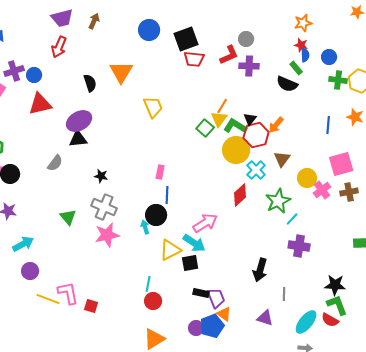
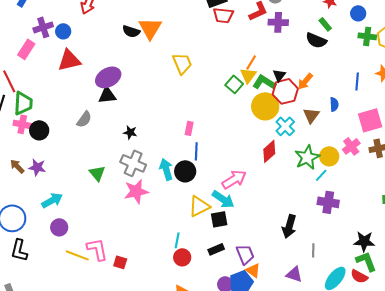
blue semicircle: (305, 55) -> (334, 104), moved
black semicircle: (90, 83) -> (131, 31), moved, turned 126
yellow circle: (307, 178) -> (329, 156), moved
cyan arrow: (145, 227) -> (166, 169), moved, size x1.5
black rectangle: (201, 293) -> (216, 249), moved, turned -35

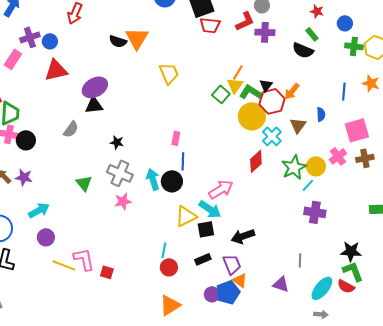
pink star: (136, 191) -> (123, 201), size x0.7
black arrow: (289, 226) -> (243, 236), moved, turned 55

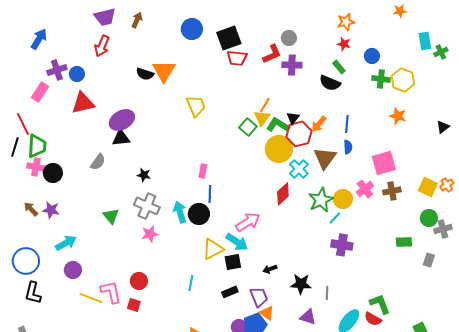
blue line: (344, 91) -> (347, 124), moved
brown triangle: (298, 125) -> (325, 158), size x1.4
black arrow: (243, 236) -> (270, 269), size x0.6
black star: (351, 251) -> (301, 284), moved
red circle: (169, 267) -> (139, 281), moved

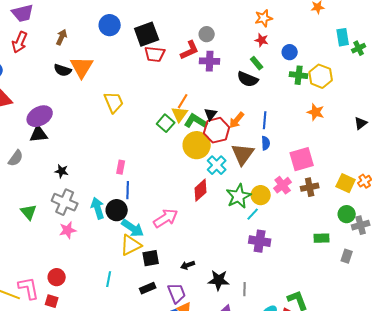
brown arrow: (137, 20) -> (62, 37), moved
cyan arrow: (237, 242) -> (133, 228), moved

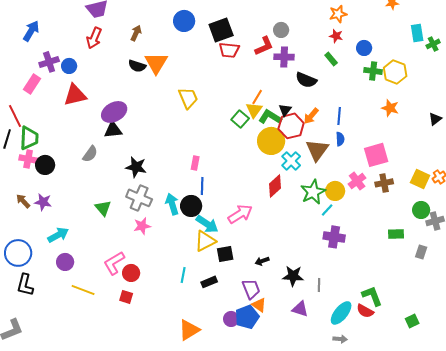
black semicircle: (248, 79) -> (306, 80), moved
black star: (62, 171) -> (136, 167), size x1.5
pink L-shape: (29, 288) -> (114, 263), moved, turned -110
black rectangle: (148, 288) -> (209, 282), moved

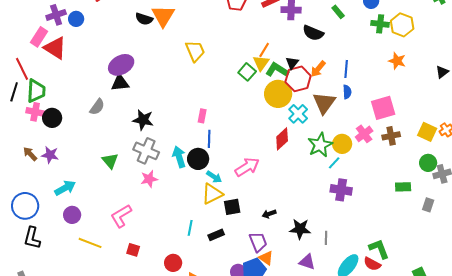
red triangle: (75, 95) -> (55, 48), moved, turned 45
cyan arrow: (207, 224) -> (214, 177), size x0.7
red circle: (131, 273) -> (173, 263), moved

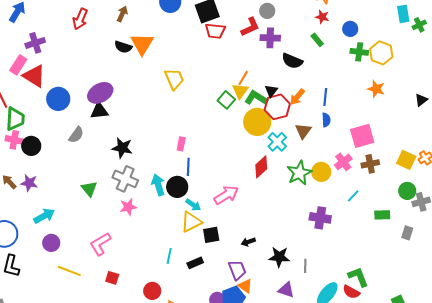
blue circle: (76, 19) -> (58, 99), moved, size x1.5
brown triangle: (324, 103) -> (303, 131), size x0.7
cyan line: (334, 163) -> (353, 196), moved

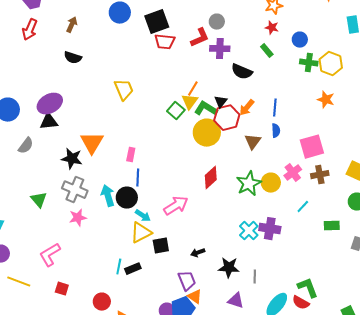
orange triangle: (142, 44) -> (92, 143), moved
cyan cross: (277, 142) -> (249, 231), moved
black rectangle: (195, 263) -> (133, 269), moved

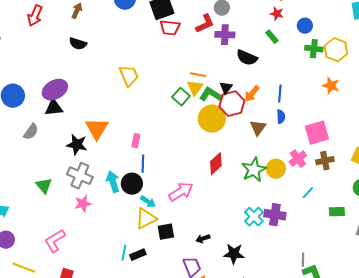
orange line: (193, 89) -> (198, 75), turned 70
gray line: (255, 277) -> (303, 260), moved

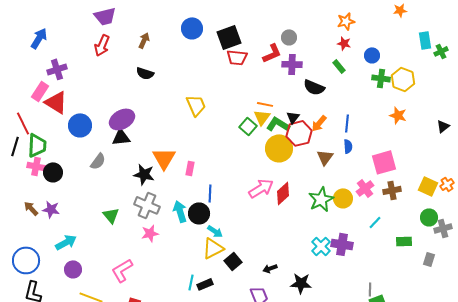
pink rectangle: (136, 141) -> (190, 168), moved
pink arrow: (181, 192) -> (261, 188), moved
black square: (166, 232) -> (233, 261), turned -30

